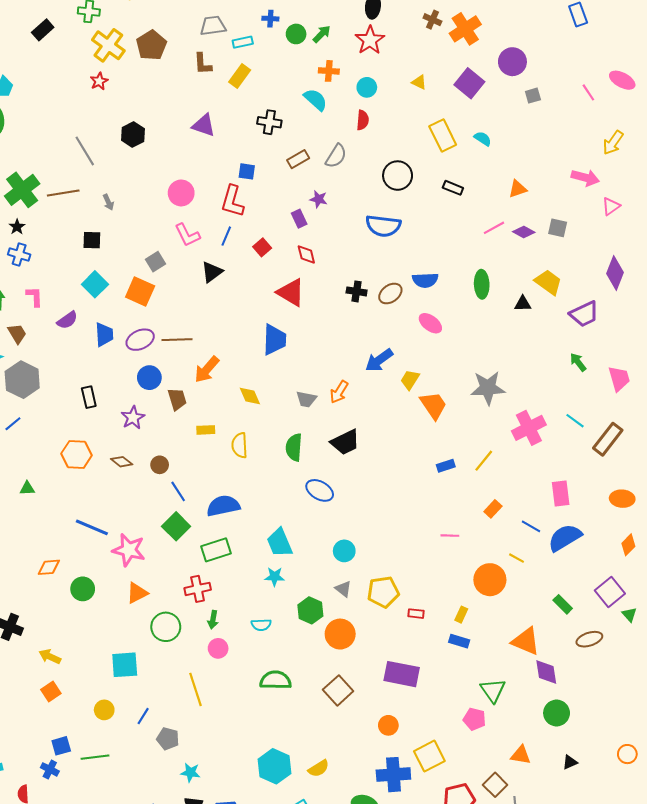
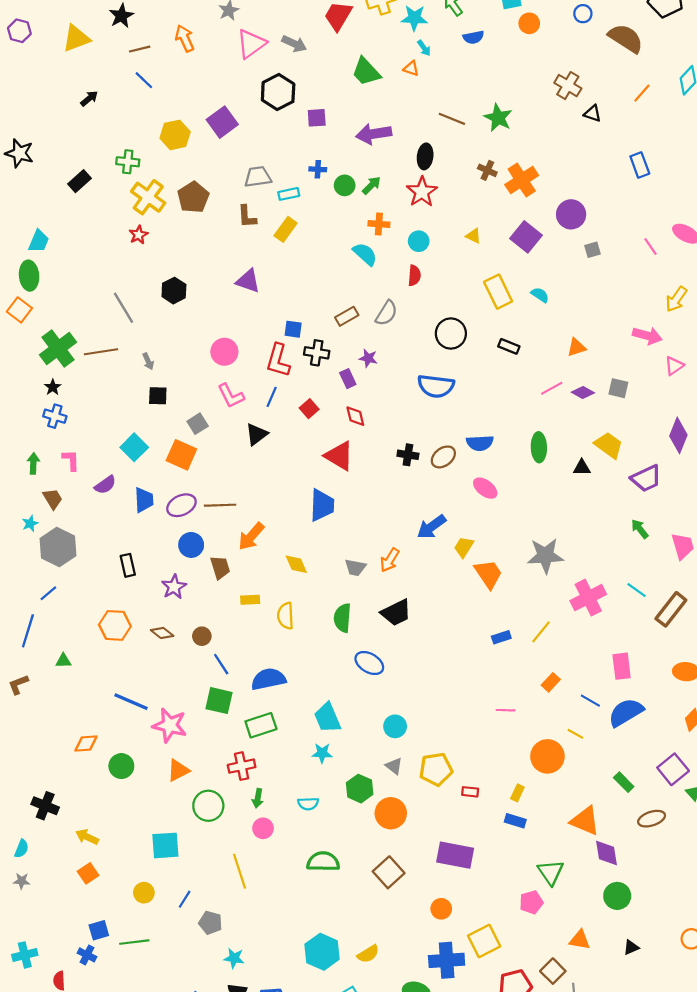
black cross: (269, 122) -> (317, 353), moved
black square: (92, 240) -> (158, 396), moved
green square: (176, 526) -> (219, 701), turned -32
pink pentagon: (474, 719) -> (531, 902), turned -30

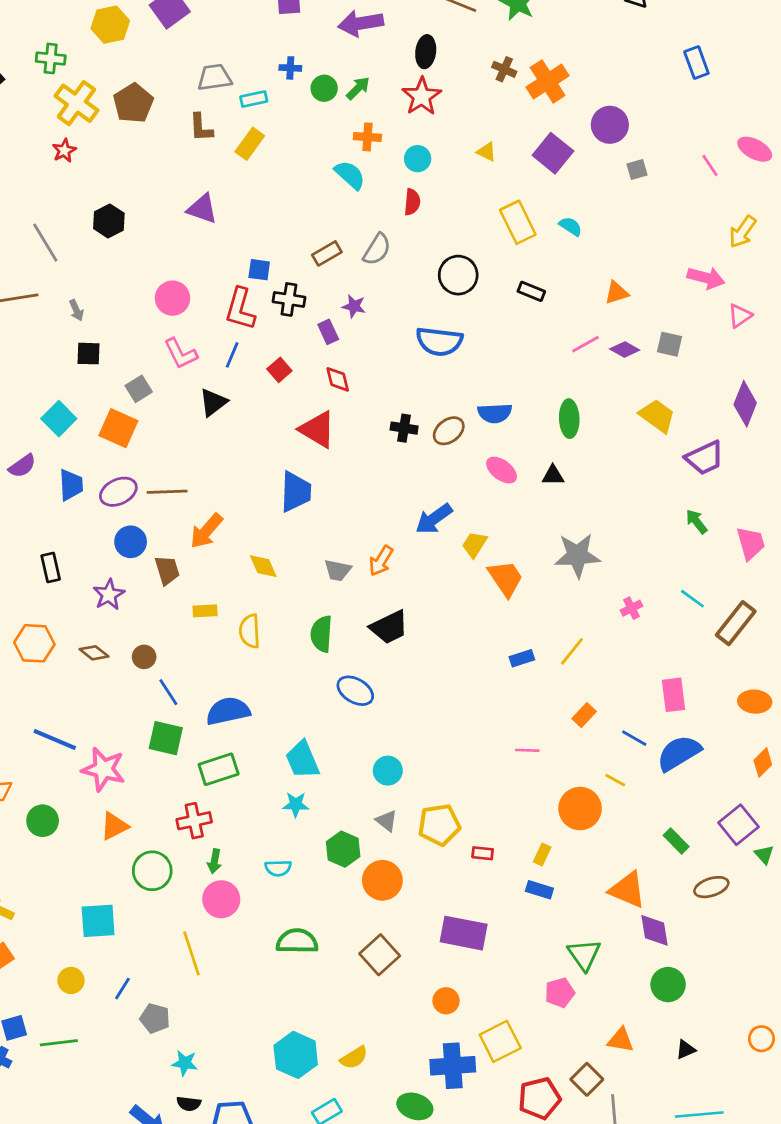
black triangle: (582, 468) -> (553, 475), moved
pink cross: (588, 598) -> (631, 608), size x0.5
pink circle: (263, 828) -> (221, 899), size x1.4

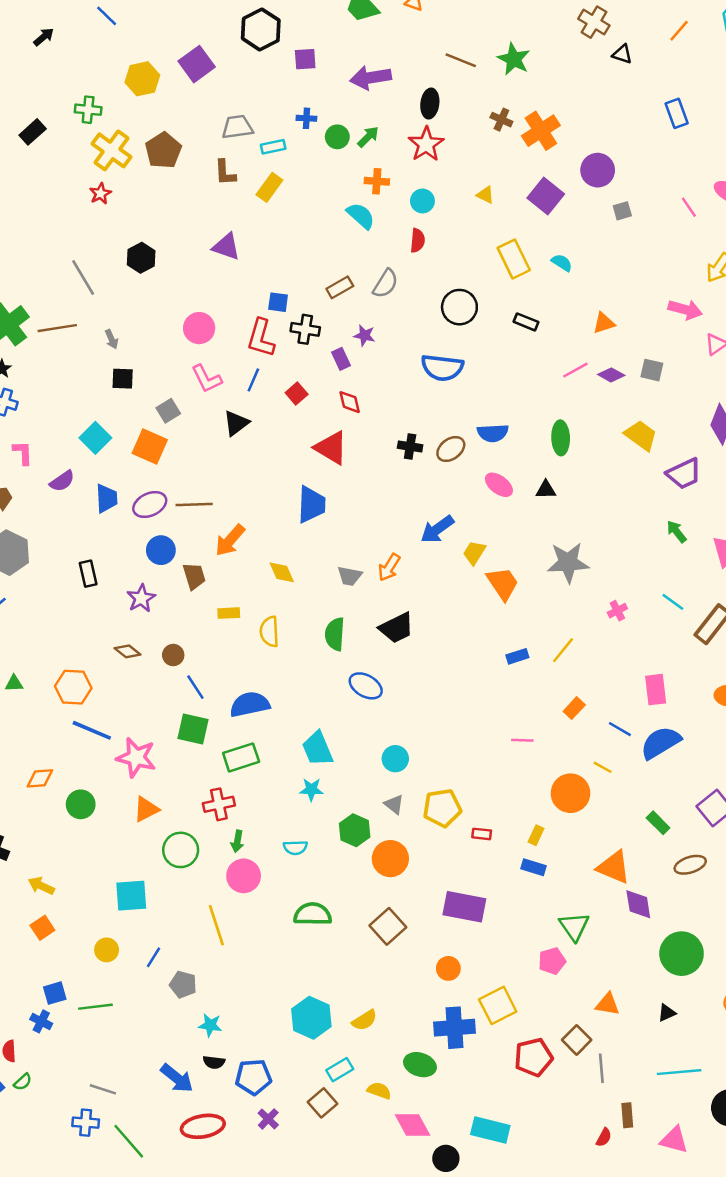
orange hexagon: (34, 643) -> (73, 687), moved
green circle: (668, 985) -> (682, 954), moved, size x1.4

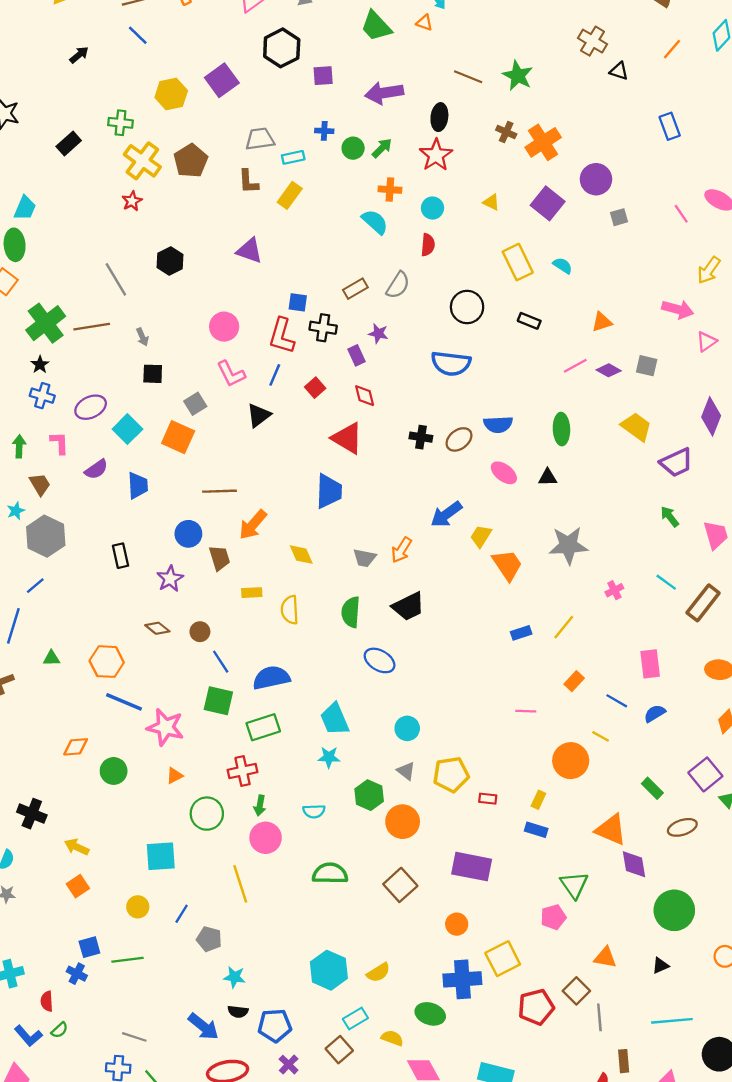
purple ellipse: (150, 505) -> (91, 407), moved
blue semicircle: (661, 743) -> (655, 713), size x0.6
orange triangle: (146, 809) -> (175, 776), size x0.7

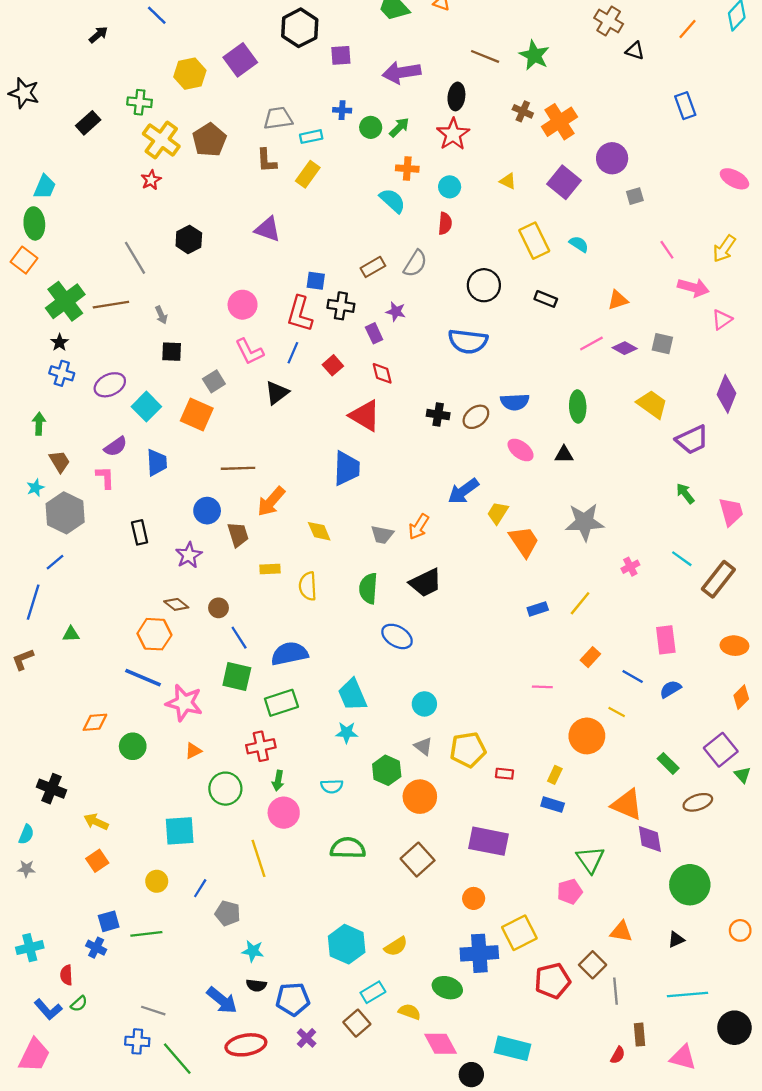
pink line: (681, 214) -> (667, 250), moved
pink L-shape: (59, 443) -> (105, 477), moved
orange hexagon: (107, 662) -> (154, 634), moved

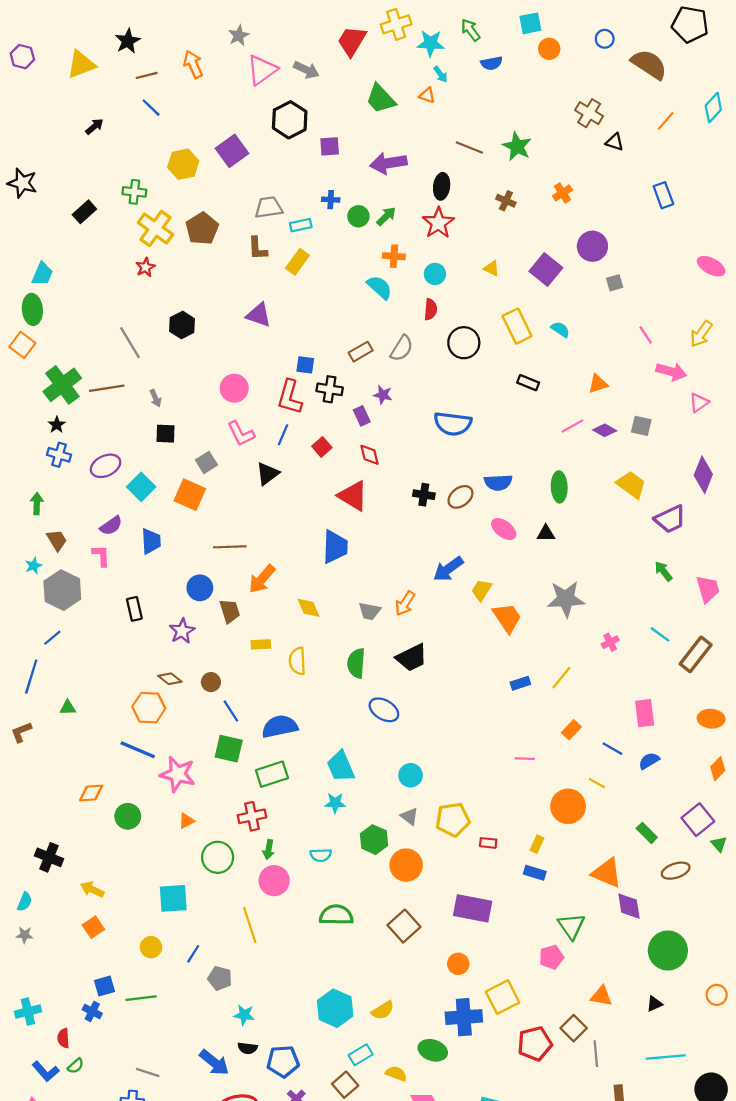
orange cross: (559, 122) -> (563, 193), moved, size x0.6
black circle: (484, 285) -> (464, 343), moved

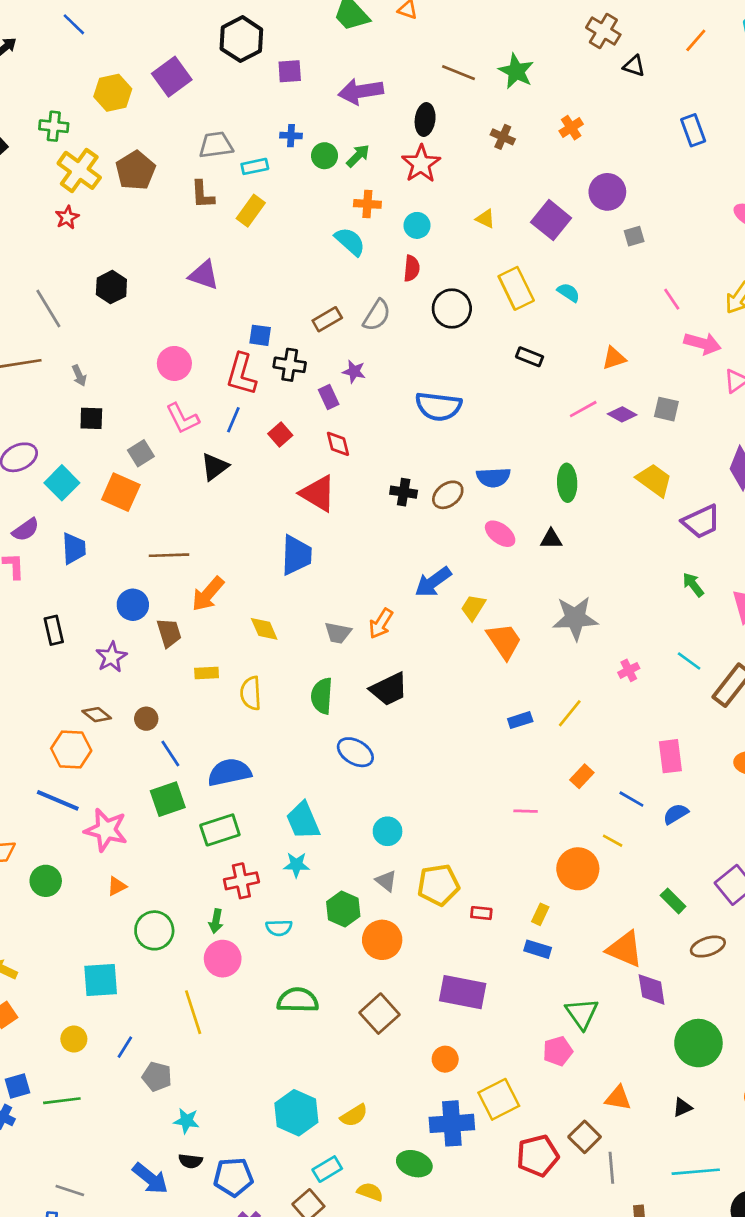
green square: (229, 749) -> (168, 799), turned -32
red cross: (252, 816) -> (241, 881), moved

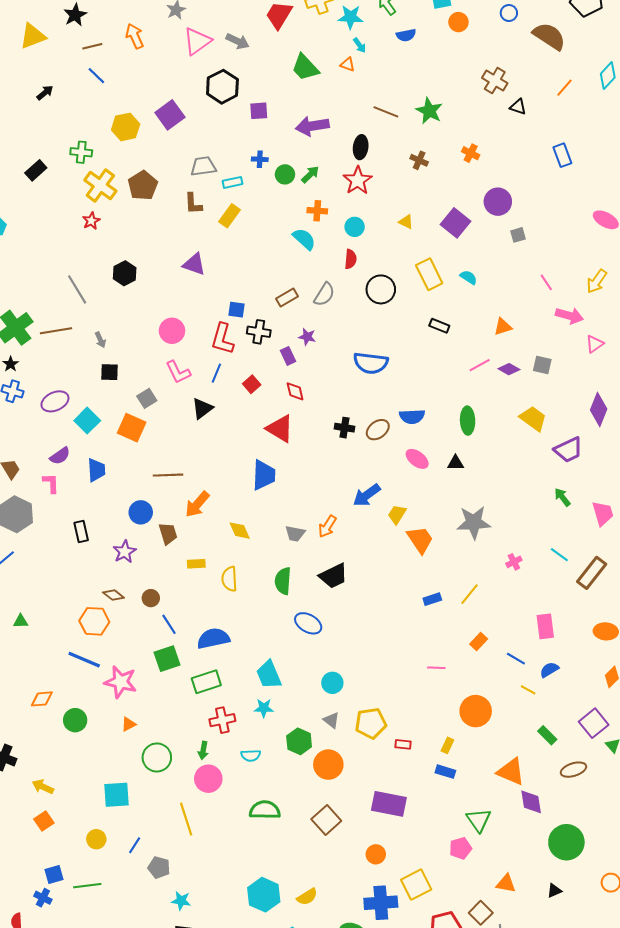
orange cross: (571, 128) -> (471, 153), turned -30
yellow line: (613, 841) -> (528, 690), moved

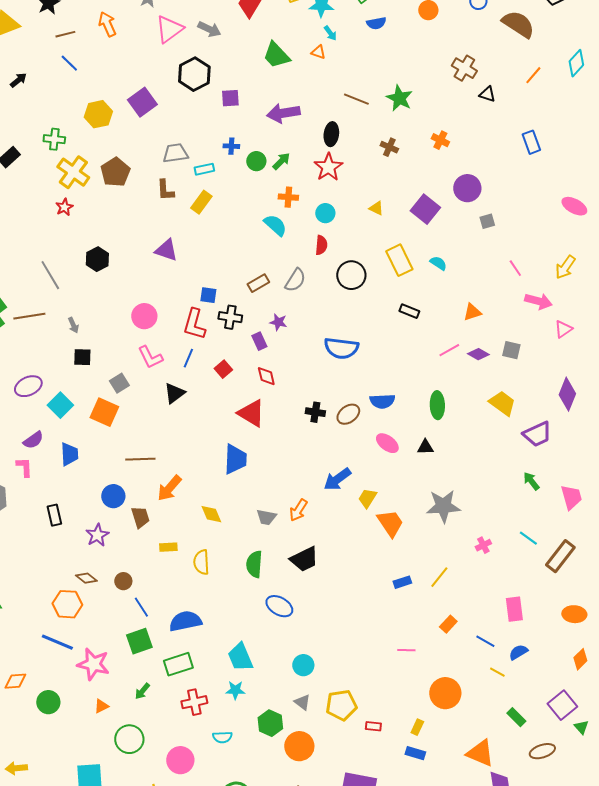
green arrow: (203, 750) -> (142, 691), moved, turned 30
yellow arrow: (43, 787) -> (16, 768), turned -30

